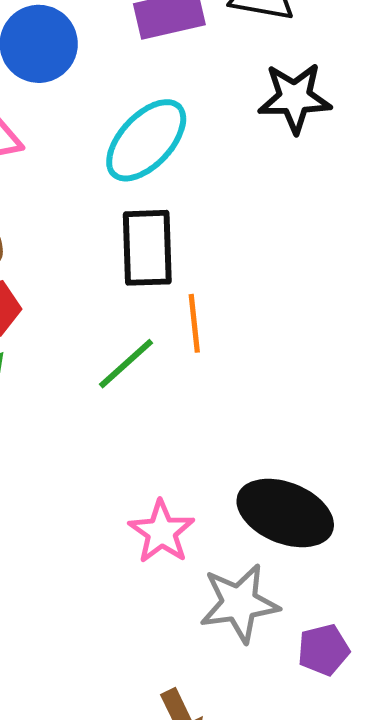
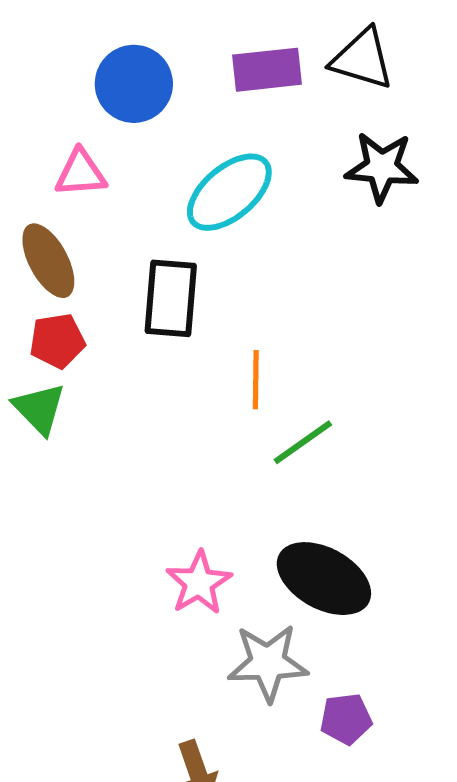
black rectangle: (147, 248) -> (171, 298), moved
green line: (126, 364) -> (303, 442), moved

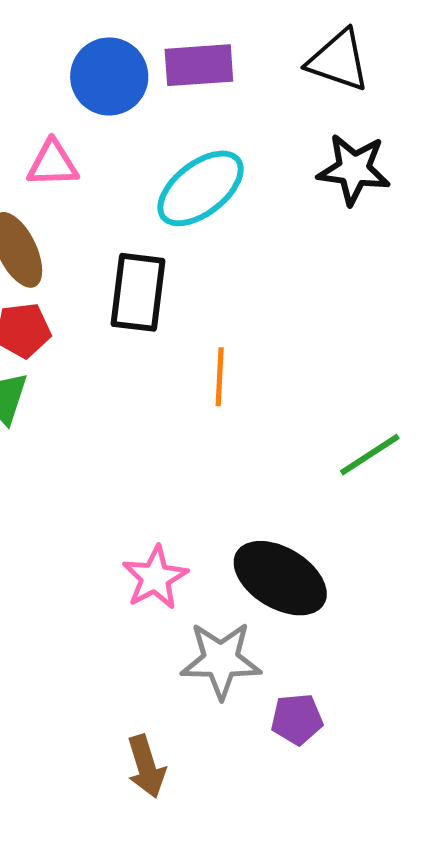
purple rectangle: (267, 70) -> (199, 65), moved
green line: (303, 442) -> (370, 455), moved

